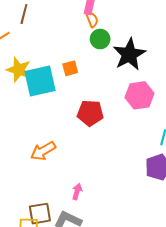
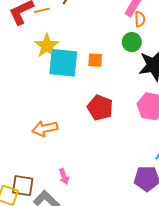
orange semicircle: (92, 19) -> (140, 19), moved
pink arrow: (77, 192) -> (64, 176), turned 126

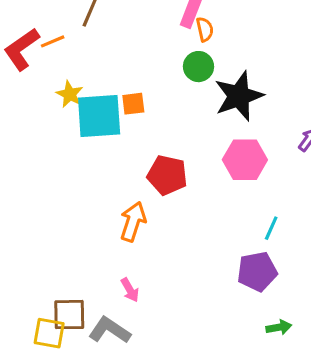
yellow star: (47, 46) -> (70, 94), size x0.7
orange square: (95, 60) -> (133, 104), moved
orange arrow: (45, 129) -> (133, 222), moved, turned 130

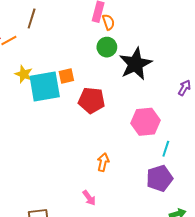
pink hexagon: (245, 160) -> (145, 122), moved
red pentagon: (167, 175) -> (92, 100), moved
orange arrow: (133, 222) -> (103, 162), moved, size x0.7
pink arrow: (130, 290) -> (89, 198), moved

